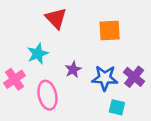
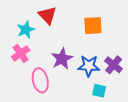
cyan star: (38, 54) -> (26, 30), moved
purple star: (73, 70) -> (62, 59), size x1.5
pink cross: (15, 79) -> (21, 53), moved

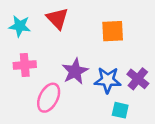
cyan star: (26, 30) -> (20, 26), moved, turned 30
pink cross: (21, 53) -> (25, 65), turned 30
pink ellipse: (40, 80) -> (49, 98), turned 40

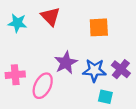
pink cross: (25, 65) -> (15, 75), moved

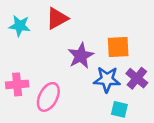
red triangle: (50, 16) -> (57, 18), turned 45
orange square: (99, 27) -> (118, 47), moved
purple star: (66, 63) -> (81, 56), moved

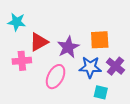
red triangle: (57, 18) -> (39, 42), moved
pink cross: (17, 84) -> (22, 61), moved
pink ellipse: (48, 97) -> (56, 77), moved

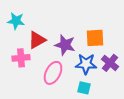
purple star: (68, 47) -> (65, 45), turned -30
cyan square: (101, 92) -> (84, 88), moved

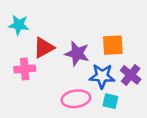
pink ellipse: (53, 73) -> (76, 99), moved, turned 55
cyan square: (84, 88) -> (110, 101), moved

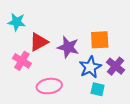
pink cross: (25, 69) -> (22, 61), turned 36
blue star: (102, 76) -> (90, 67), turned -30
pink ellipse: (76, 99) -> (49, 86), moved

